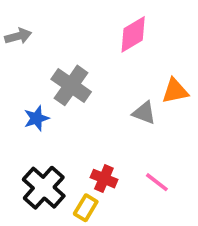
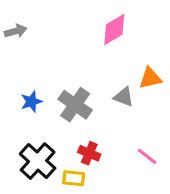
gray cross: (71, 85) -> (75, 105), moved
pink line: (157, 182) -> (147, 156), moved
yellow rectangle: (86, 208) -> (74, 178), turned 65

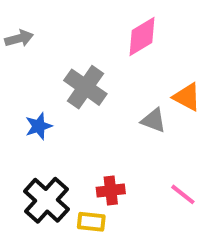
orange triangle: (150, 78) -> (187, 97), turned 40
gray cross: (75, 105) -> (85, 87), moved
red cross: (89, 153) -> (111, 191), turned -30

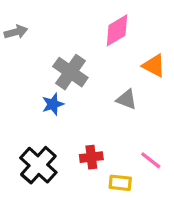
orange triangle: (187, 97) -> (154, 66), moved
blue star: (39, 126) -> (53, 104), moved
yellow rectangle: (91, 222) -> (120, 183), moved

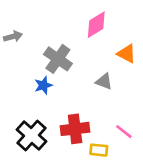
gray arrow: (16, 32) -> (13, 37), moved
red cross: (91, 157) -> (75, 129), size x1.5

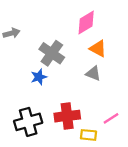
orange triangle: (127, 54) -> (98, 49), moved
pink line: (124, 132) -> (111, 118), turned -70
black cross: (32, 135) -> (28, 122), turned 32

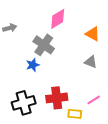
pink diamond: (86, 22) -> (58, 19), moved
orange triangle: (98, 49) -> (93, 34), moved
gray triangle: (93, 73) -> (91, 62), moved

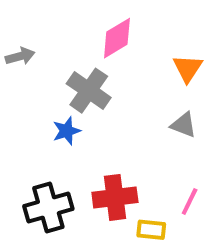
orange triangle: (93, 34) -> (188, 68), turned 35
pink line: (94, 100) -> (190, 201), turned -32

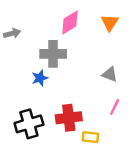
orange triangle: (188, 68) -> (110, 23), moved
gray cross: (89, 91) -> (53, 54), turned -35
pink line: (190, 201) -> (115, 107), moved

